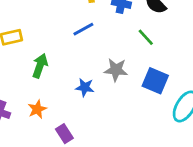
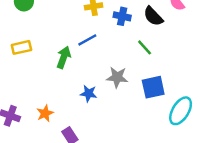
green arrow: (40, 66) -> (64, 57), moved
blue square: (155, 81) -> (153, 87), turned -35

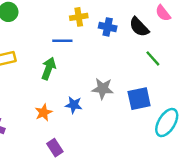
blue line: (87, 40) -> (62, 41), moved, turned 30
green line: (145, 47) -> (153, 58), moved
orange star: (45, 113) -> (44, 112), moved

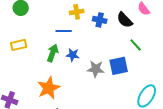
blue square: (139, 99) -> (119, 66), moved
blue star: (74, 105) -> (73, 55), moved
orange star: (44, 112) -> (49, 88), size x1.6

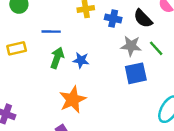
blue line: (64, 31) -> (51, 32), moved
gray star: (96, 69) -> (131, 46), moved
orange star: (49, 88) -> (73, 100), moved

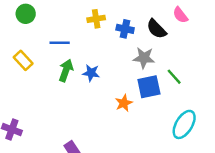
yellow rectangle: (17, 48) -> (23, 60), turned 60
green line: (156, 48) -> (174, 77), moved
orange star: (73, 100) -> (124, 103), moved, size x0.6

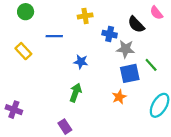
blue cross: (125, 29) -> (110, 34), moved
green arrow: (66, 70) -> (76, 93), moved
orange star: (124, 103) -> (119, 97), moved

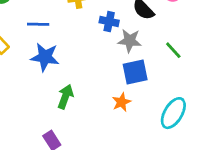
blue star: (81, 62) -> (45, 57), moved, size x1.5
green line: (151, 65) -> (173, 50), moved

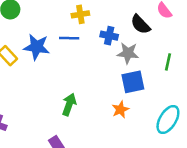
blue line: (38, 24) -> (69, 38), moved
green line: (173, 50) -> (168, 62), turned 54
blue star: (45, 57) -> (37, 47), moved

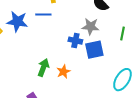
blue cross: (109, 36) -> (75, 41), moved
orange star: (120, 109) -> (63, 72), moved

